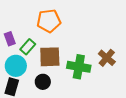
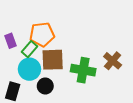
orange pentagon: (49, 21) -> (42, 34), moved
cyan circle: (16, 66) -> (29, 69), moved

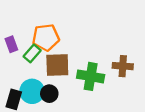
brown cross: (113, 61) -> (123, 66), turned -36
cyan circle: (29, 69) -> (32, 91), moved

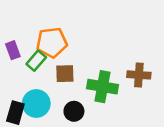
brown square: (57, 65) -> (65, 74), size x0.7
black circle: (49, 94) -> (74, 111), moved

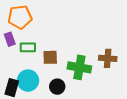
orange pentagon: (52, 42) -> (20, 17), moved
green rectangle: (36, 61) -> (28, 47), turned 49

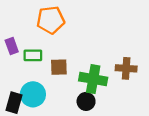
orange pentagon: (20, 17) -> (51, 20), moved
black circle: (57, 87) -> (86, 101), moved

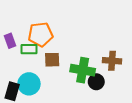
orange pentagon: (51, 20) -> (41, 34), moved
black circle: (86, 101) -> (96, 82), moved

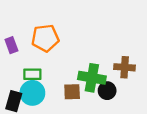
green rectangle: (29, 49) -> (32, 74), moved
brown square: (52, 60) -> (72, 92), moved

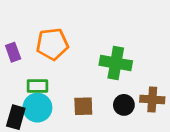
brown cross: (125, 67) -> (152, 100), moved
green cross: (92, 78) -> (116, 63), moved

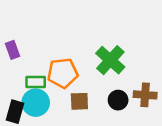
orange pentagon: (52, 44) -> (63, 73), moved
green cross: (116, 63) -> (110, 60), turned 32

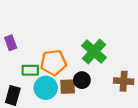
black circle: (118, 100) -> (82, 80), moved
cyan circle: (36, 103) -> (46, 88), moved

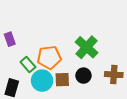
green rectangle: (30, 70) -> (28, 64), turned 49
black circle: (82, 80) -> (83, 76), moved

